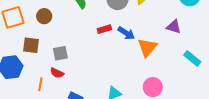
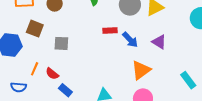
purple triangle: (174, 27) -> (159, 42), moved
orange triangle: (147, 47) -> (141, 70), moved
red semicircle: (57, 73) -> (52, 74), moved

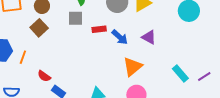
brown square: (35, 29) -> (39, 28), moved, turned 30
gray square: (61, 43) -> (75, 18), moved
orange line: (35, 69) -> (23, 57), moved

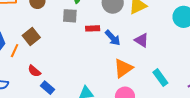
brown square: (39, 28) -> (31, 36), moved
cyan rectangle: (180, 74) -> (160, 78), moved

